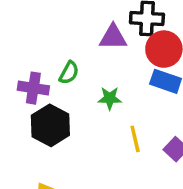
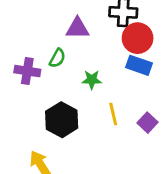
purple triangle: (113, 37) -> (77, 28), moved
black hexagon: (50, 125) -> (62, 120), moved

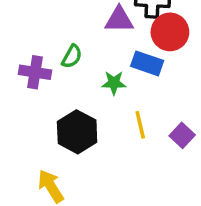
purple triangle: (77, 28) -> (119, 20), moved
blue rectangle: (139, 65) -> (147, 63), moved

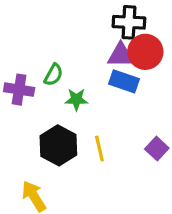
purple triangle: (119, 20) -> (121, 55), moved
green star: (114, 83) -> (76, 99), moved
yellow line: (140, 125) -> (99, 149), moved

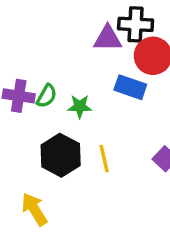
purple triangle: (121, 55) -> (108, 38), moved
green semicircle: (53, 75) -> (47, 96), moved

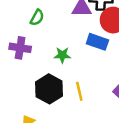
green semicircle: (47, 96) -> (37, 18), moved

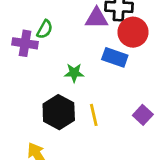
purple cross: (20, 48) -> (25, 43), moved

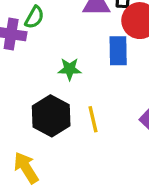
blue rectangle: (115, 57) -> (118, 51), turned 70

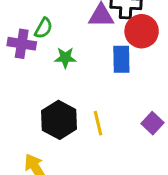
green star: (70, 69) -> (65, 58), moved

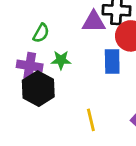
purple cross: (22, 44) -> (30, 66), moved
black hexagon: (59, 120) -> (38, 89), moved

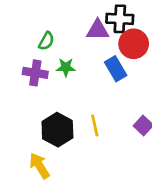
blue rectangle: (112, 62) -> (116, 69), turned -30
black hexagon: (38, 89) -> (57, 130), moved

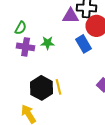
green semicircle: (46, 41) -> (21, 28), moved
yellow line: (95, 126) -> (59, 87), moved

